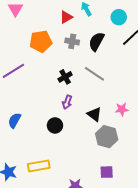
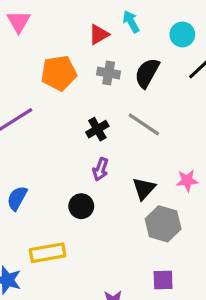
black triangle: (94, 114) -> (144, 189), turned 35
yellow rectangle: (39, 166) -> (48, 253), moved

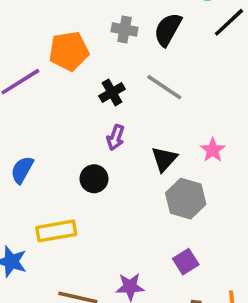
orange pentagon: (59, 73) -> (69, 51), moved
pink star: (187, 181) -> (213, 150), turned -30
purple square: (163, 280) -> (186, 262), turned -30

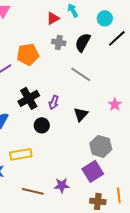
black cross: (112, 92) -> (29, 98), moved, size x1.5
pink star: (213, 150) -> (115, 104), moved
gray hexagon: (186, 199) -> (101, 146), moved
purple square: (186, 262) -> (93, 171), size x1.5

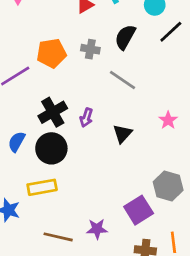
gray cross: (59, 42) -> (90, 49), moved
black circle: (42, 125) -> (51, 148), moved, size x1.5
gray hexagon: (101, 146) -> (168, 186), moved

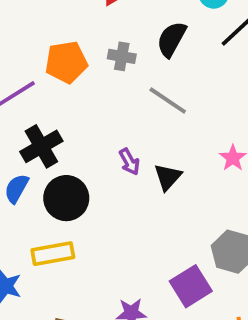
black cross: (53, 112) -> (41, 146), moved
purple arrow: (86, 118) -> (129, 162), moved, turned -48

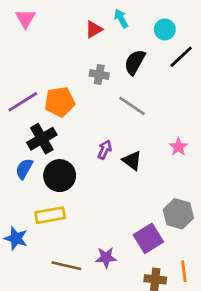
orange pentagon: (66, 62) -> (60, 102), moved
purple arrow: (129, 162) -> (105, 150), turned -126
black triangle: (168, 177) -> (132, 161), turned -35

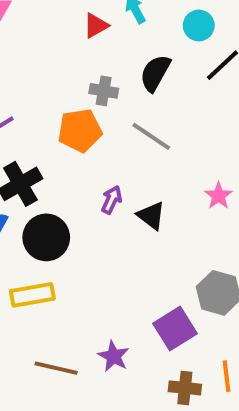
orange pentagon: (60, 102) -> (80, 130), moved
purple star: (106, 258) -> (114, 356), turned 30

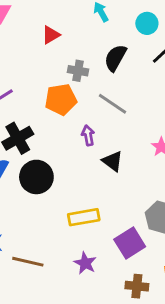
red triangle: (96, 26) -> (51, 35), moved
purple arrow: (112, 200) -> (88, 135), moved, turned -36
yellow rectangle: (32, 295) -> (84, 217), moved
brown line: (56, 368) -> (28, 262), moved

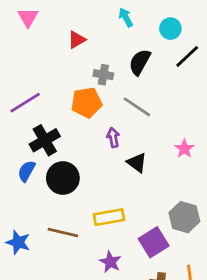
brown line: (28, 262) -> (63, 232), moved

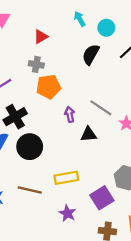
cyan circle: (170, 29) -> (106, 28), moved
gray cross: (103, 75) -> (36, 64), moved
gray line: (137, 107) -> (101, 108), moved
black triangle: (137, 163) -> (89, 134), turned -42

